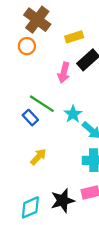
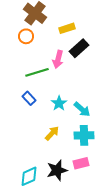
green line: (42, 104) -> (37, 72), moved, turned -50
cyan star: (73, 114) -> (59, 103), moved
yellow arrow: (38, 157) -> (52, 133), moved

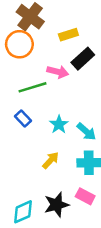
orange circle: (26, 36) -> (19, 44), size x1.5
pink arrow: (58, 59) -> (58, 72), turned -90
pink rectangle: (81, 163) -> (85, 196), turned 42

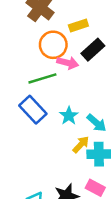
orange circle: (19, 44) -> (53, 45), moved
blue rectangle: (23, 118) -> (33, 110), size x1.6
yellow arrow: (51, 160) -> (81, 145), moved

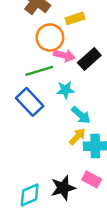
black rectangle: (93, 50) -> (89, 59), moved
cyan star: (69, 116) -> (65, 90), moved, turned 30
cyan arrow: (96, 123) -> (81, 115), moved

